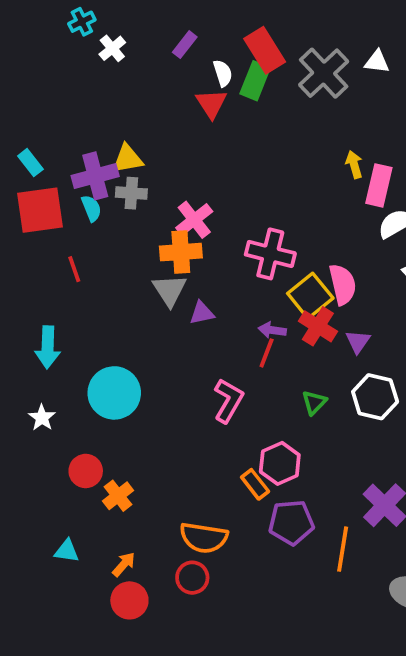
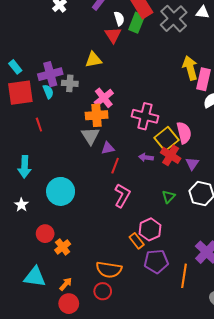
yellow triangle: (128, 159) -> (93, 60), moved
yellow arrow: (354, 164) -> (190, 68), size x1.6
red line: (267, 353) -> (115, 166), moved
cyan triangle: (67, 551) -> (35, 277), size x1.6

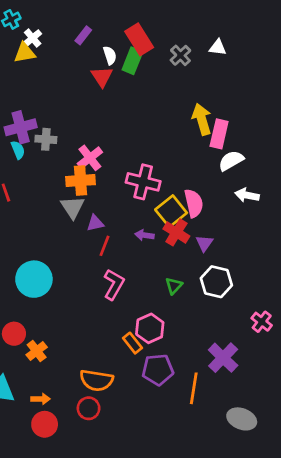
gray cross: (174, 19) -> (180, 55), size x0.6
yellow triangle: (93, 60) -> (25, 53), moved
orange arrow: (66, 284) -> (41, 399), turned 48

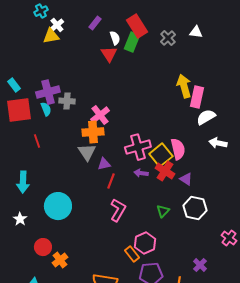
pink cross: (143, 182) -> (138, 147), moved, turned -30
purple triangle: (204, 243) -> (186, 179), turned -32
purple cross: (223, 358) -> (200, 265), size x0.6

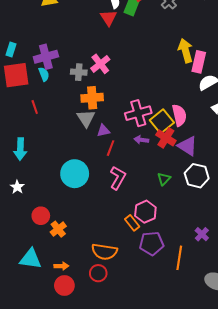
cyan rectangle: (14, 85) -> (11, 50), turned 56
gray cross: (67, 101) -> (79, 72), moved
pink cross: (100, 115) -> (100, 64), moved
purple triangle: (186, 179) -> (187, 146), size x1.5
cyan circle: (58, 206) -> (75, 174), moved

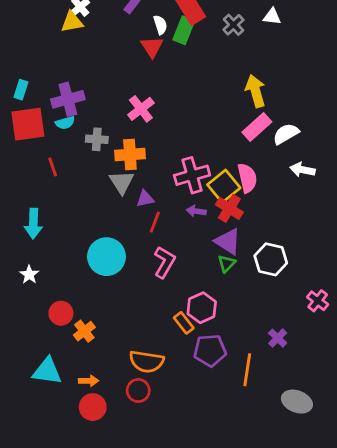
pink rectangle: (199, 62) -> (257, 127), moved, turned 35
gray cross: (79, 72) -> (97, 139), moved
cyan semicircle: (44, 74) -> (65, 123), turned 96
purple triangle: (187, 146) -> (228, 241), moved

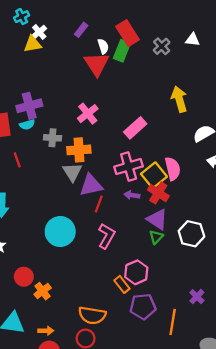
red triangle: (152, 47) -> (97, 64), size x1.4
pink rectangle: (257, 127) -> (135, 128), moved
purple triangle: (145, 199) -> (91, 185), size x1.6

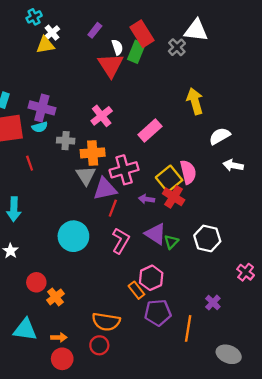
white triangle: (192, 40) -> (196, 30), moved, size x1.6
purple cross: (29, 106) -> (42, 108), turned 30
pink cross: (129, 166) -> (124, 170), moved
purple triangle: (157, 219) -> (156, 234), moved

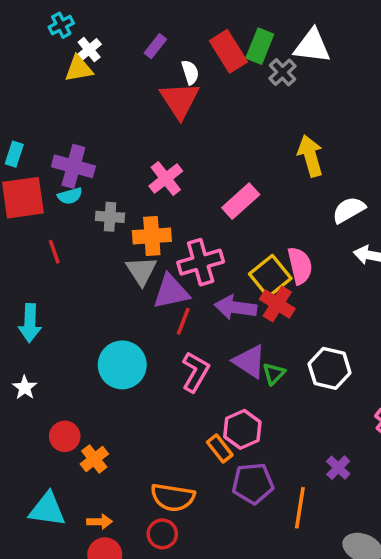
green rectangle: (136, 52) -> (260, 46), moved
purple arrow: (147, 199) -> (235, 307), size x1.6

